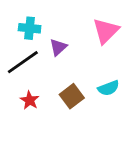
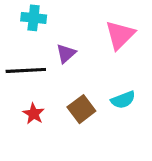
cyan cross: (30, 28) -> (34, 18), moved
black line: (23, 62) -> (26, 70), turned 32

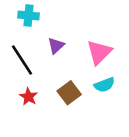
pink triangle: (120, 35) -> (99, 52), moved
black line: (26, 70) -> (22, 60), turned 60

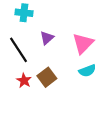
brown square: (69, 93) -> (47, 77), moved

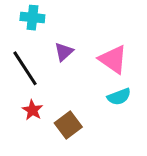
pink triangle: (83, 43) -> (113, 59), turned -40
brown square: (47, 77) -> (68, 125), moved

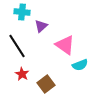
purple triangle: (64, 52) -> (41, 26), moved
pink triangle: (113, 59) -> (65, 45), moved

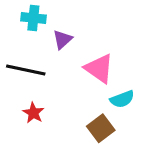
black line: (17, 46) -> (26, 70), turned -45
brown square: (46, 84) -> (101, 128), moved

